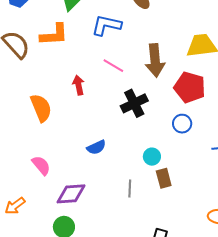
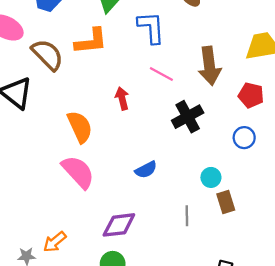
blue L-shape: (106, 25) -> (151, 27), turned 76
red pentagon: (190, 87) -> (251, 95), size x0.7
pink semicircle: (41, 165) -> (78, 172), moved, size x1.5

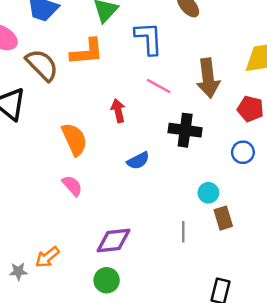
black cross: (188, 117) -> (185, 130), turned 36
blue semicircle: (146, 170) -> (138, 161), moved
pink semicircle: (78, 172) -> (72, 186), size x0.6

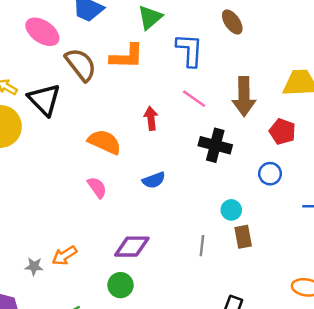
orange semicircle: (74, 139) -> (104, 142), turned -48
blue semicircle: (138, 161) -> (154, 180), moved

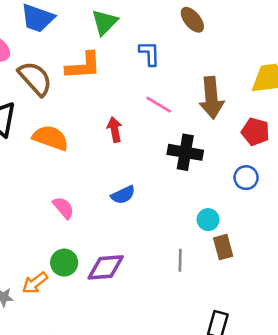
blue L-shape: (190, 50) -> (149, 53), size x0.7
orange semicircle: (104, 142) -> (50, 138), moved
green circle: (121, 285) -> (64, 263), moved

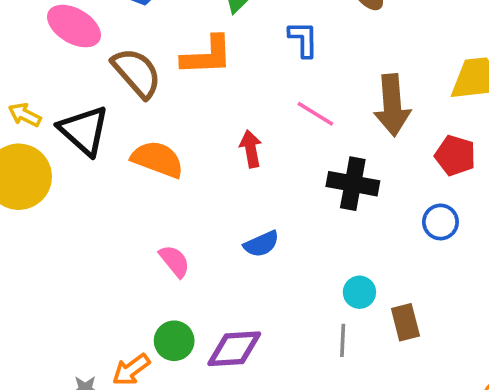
cyan circle: (208, 220) -> (359, 292), moved

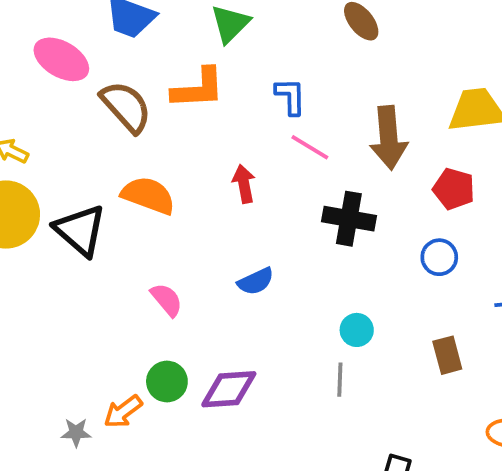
blue L-shape: (303, 39) -> (290, 96), moved
black triangle: (84, 130) -> (80, 230), moved
brown rectangle: (405, 322) -> (447, 355), moved

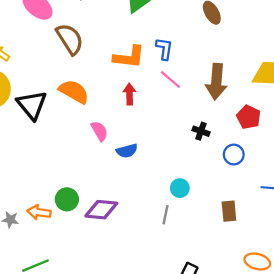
orange L-shape: (198, 88) -> (129, 57), moved
black cross: (349, 219) -> (201, 131), moved, size x0.6
pink semicircle: (167, 300) -> (99, 131), moved
orange arrow: (123, 412) -> (39, 212), turned 35

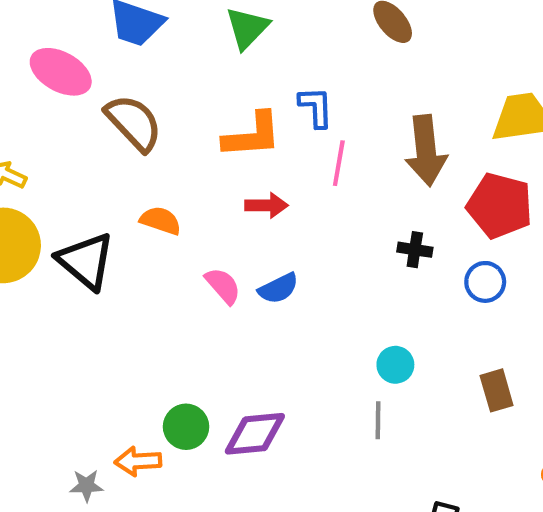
pink line: (171, 80) -> (339, 163), turned 70
orange semicircle: (74, 92) -> (161, 221), size x0.7
red arrow: (130, 94) -> (266, 205), turned 102
red pentagon: (249, 117) -> (500, 206), size x1.4
blue semicircle: (127, 151) -> (278, 288), moved

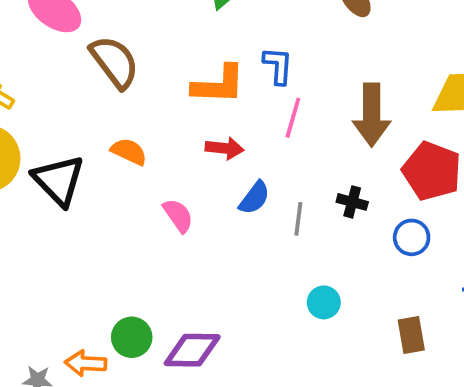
blue semicircle: (278, 288) -> (254, 198), moved, turned -33
gray line: (378, 420) -> (298, 219), moved

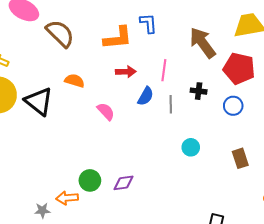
brown arrow: (372, 115) -> (203, 43), turned 152
pink line: (293, 118) -> (164, 70), moved
purple diamond: (192, 350) -> (123, 183), size x0.7

